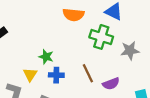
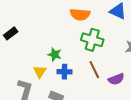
green cross: (101, 37) -> (92, 40), moved

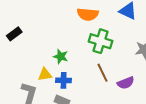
yellow triangle: (40, 72) -> (45, 74), turned 48
blue cross: (64, 72) -> (64, 80), moved

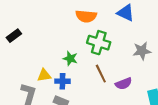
green star: (61, 56) -> (70, 58), moved

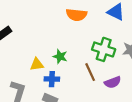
green cross: (99, 43) -> (104, 49), moved
yellow triangle: (44, 75) -> (37, 64), moved

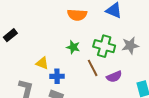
green star: (60, 57) -> (73, 47), moved
yellow triangle: (37, 64) -> (42, 63), turned 32

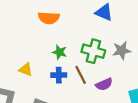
orange semicircle: (77, 15) -> (49, 18), moved
blue cross: (57, 76) -> (59, 75), moved

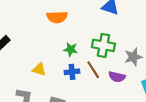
gray star: (122, 51) -> (133, 57), moved
purple semicircle: (104, 84) -> (117, 77), turned 42

